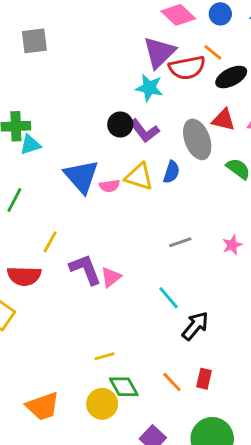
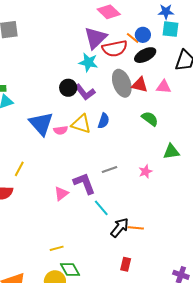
blue circle: (220, 14) -> (143, 35), moved
gray ellipse: (197, 139) -> (122, 83), moved
purple L-shape: (85, 269) -> (84, 183), moved
orange line: (172, 382) -> (136, 228), moved, turned -42

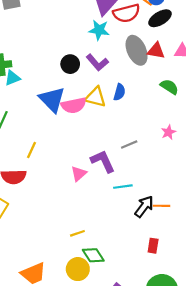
black circle: (68, 88) -> (70, 64), moved
pink semicircle: (61, 130) -> (74, 105), size x1.6
pink star: (145, 172) -> (168, 132), moved
cyan line: (101, 208) -> (123, 187), turned -54

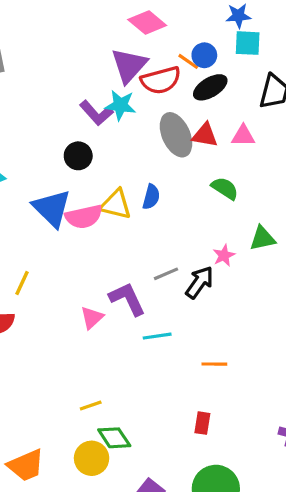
purple L-shape: (97, 62) -> (96, 113), moved
black arrow: (144, 207) -> (200, 282), moved

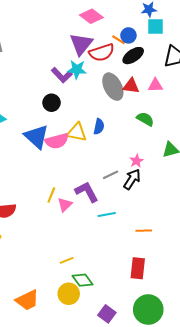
pink star: (224, 255) -> (136, 161), moved
yellow line: (22, 283) -> (51, 195), moved
red rectangle: (202, 423) -> (138, 268), size x1.5

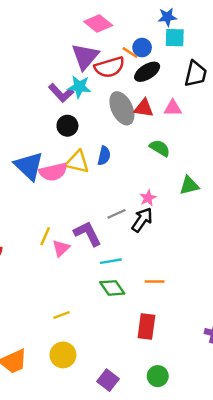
black circle: (52, 103) -> (67, 126), moved
green diamond: (82, 280) -> (112, 288), moved
green circle: (148, 310) -> (158, 376), size x0.6

